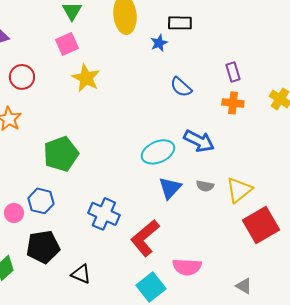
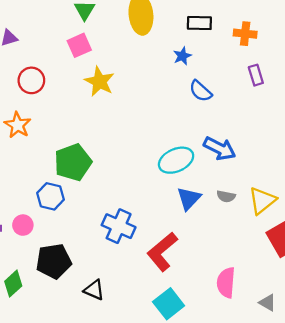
blue star: (159, 43) -> (182, 56), moved
orange cross: (233, 103) -> (245, 34), moved
blue hexagon: (41, 201) -> (51, 196), moved
pink semicircle: (187, 267) -> (226, 282), moved, turned 92

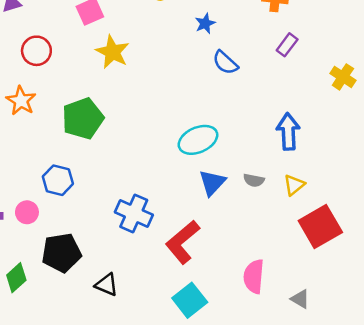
purple rectangle: (256, 75) -> (287, 45), turned 54
blue arrow: (220, 148) -> (288, 132), moved, turned -120
green pentagon: (73, 162) -> (83, 118), moved
yellow triangle: (262, 201) -> (294, 185), size x0.7

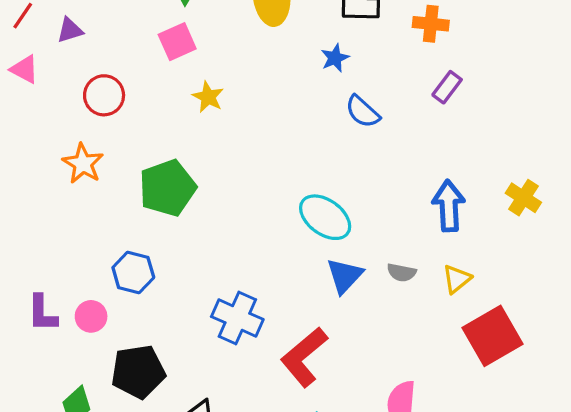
yellow star: (112, 52) -> (208, 97), size x0.7
yellow cross: (343, 77) -> (523, 198), moved
cyan ellipse: (198, 140) -> (325, 217), turned 60

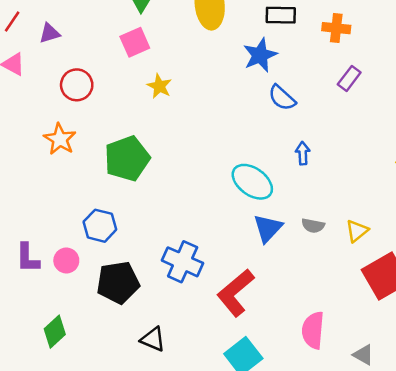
blue star: (335, 58) -> (260, 55), size x1.5
blue arrow: (449, 206) -> (303, 153), moved, size x0.6
black pentagon: (138, 372) -> (118, 282), moved

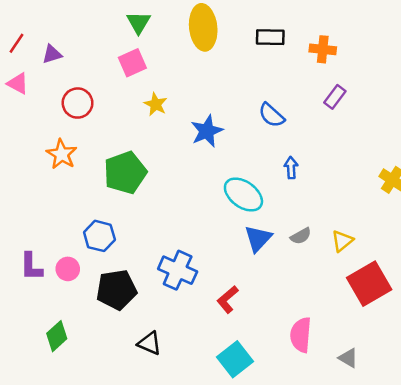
blue star: (260, 55) -> (207, 131), moved
gray semicircle: (313, 226) -> (301, 236), turned -40
red L-shape: (236, 293) -> (228, 299), size x0.6

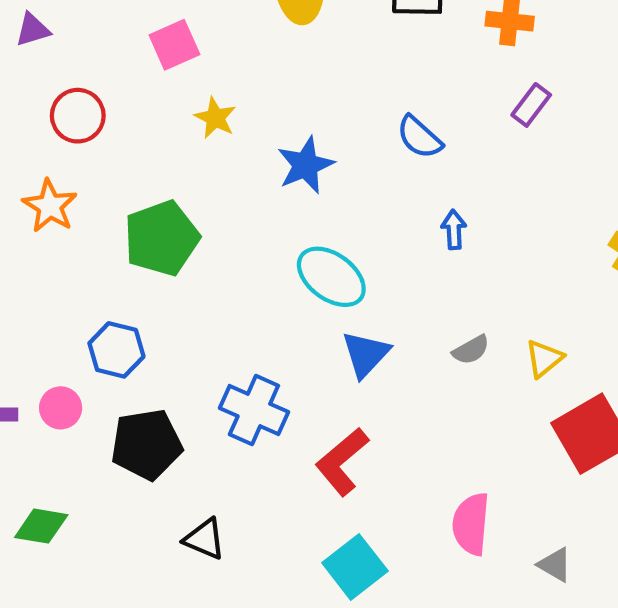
cyan ellipse: (243, 195) -> (331, 277), moved
blue triangle: (258, 238) -> (366, 354), moved
red L-shape: (228, 299) -> (342, 462), size x1.4
green diamond: (57, 336) -> (41, 526), turned 52

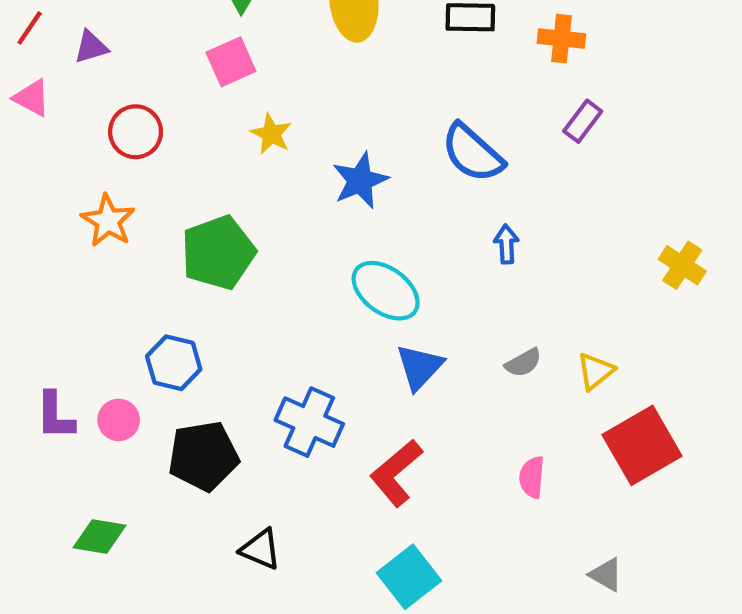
blue semicircle: (419, 137) -> (472, 153), size x1.4
pink semicircle: (471, 524) -> (532, 477), moved, size x0.7

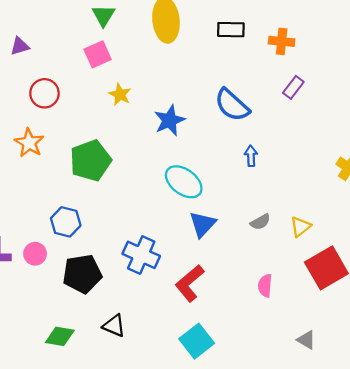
green diamond: (100, 536) -> (60, 336), moved

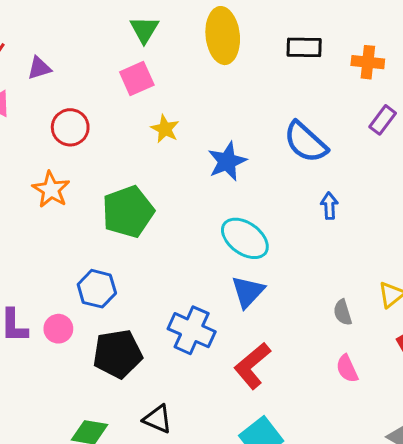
gray semicircle: (260, 222) -> (343, 312), moved, turned 102
blue triangle: (203, 224) -> (248, 292), moved
pink semicircle: (265, 286) -> (347, 369), turned -30

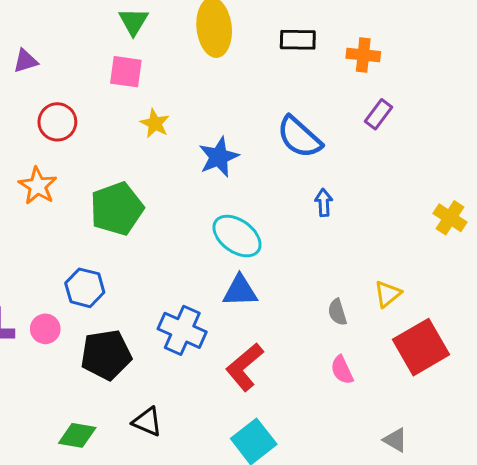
pink square: (137, 78) -> (126, 72), turned 32
blue triangle: (248, 292) -> (240, 291), turned 45

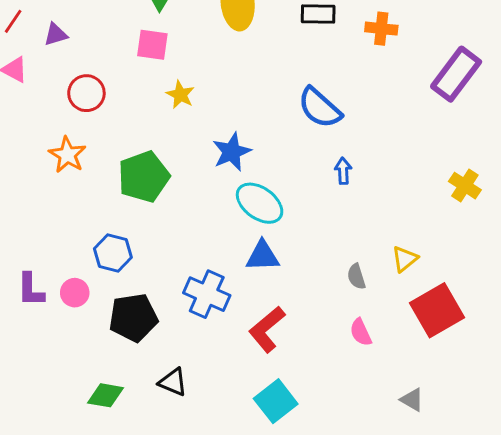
purple rectangle: (378, 114) -> (456, 74), moved, size x1.8
blue star: (219, 157) -> (232, 152), moved

